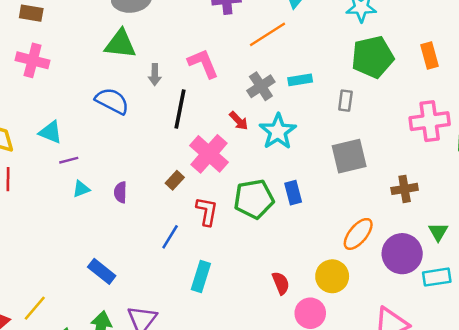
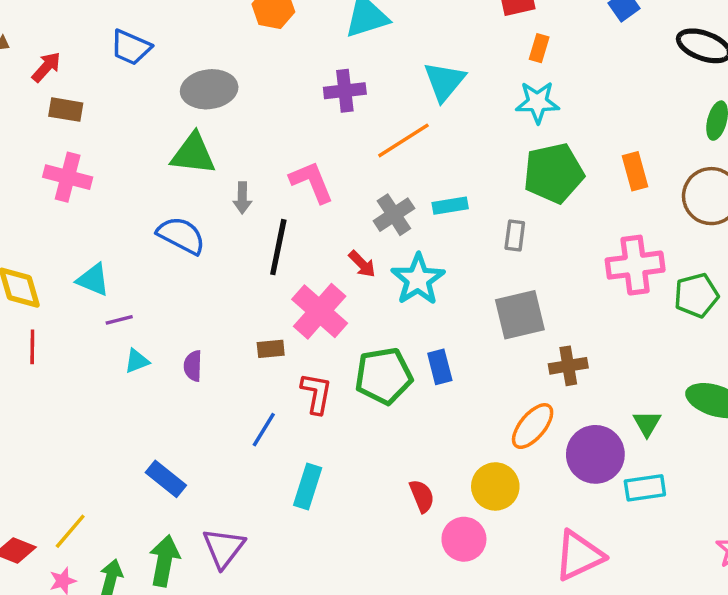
brown rectangle: (175, 180) -> (271, 349), turned 42
brown cross: (405, 189) -> (568, 366), moved

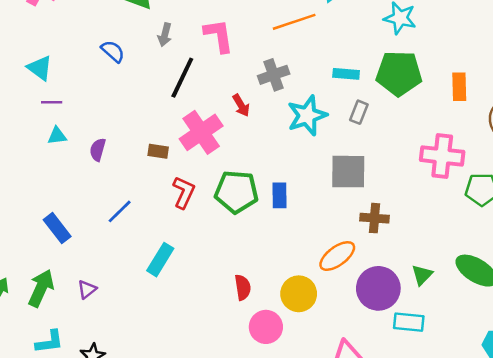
cyan rectangle: (450, 206) -> (346, 74), moved
blue semicircle: (181, 235) -> (113, 51), size x0.7
cyan star: (418, 279) -> (307, 116), moved
blue line: (264, 430) -> (120, 211), moved
purple triangle: (224, 548) -> (87, 289), size x0.6

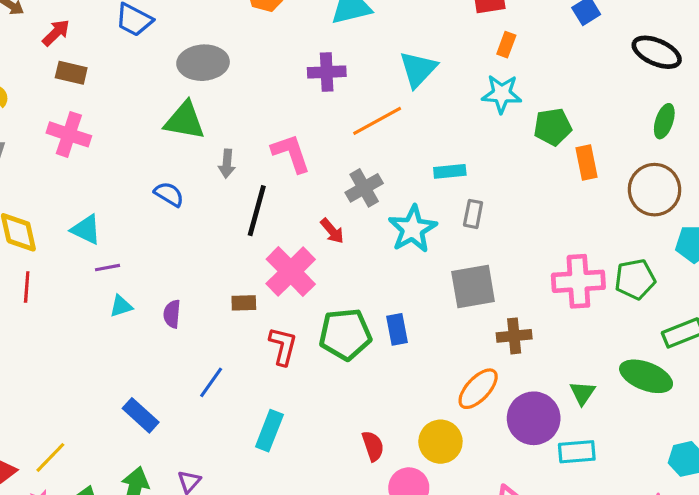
green pentagon: (399, 73) -> (553, 127), moved, size x0.7
pink cross: (442, 156) -> (578, 281), moved

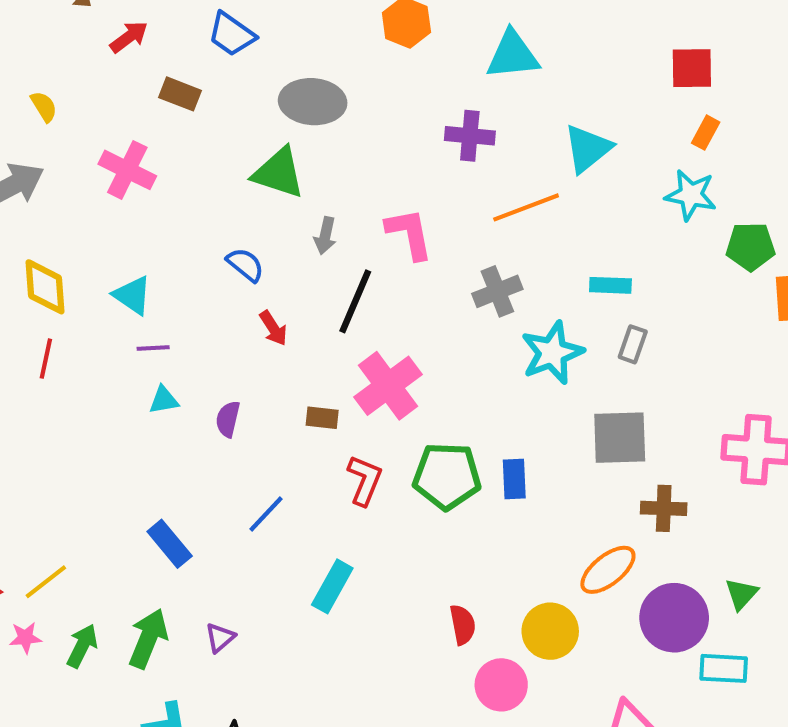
brown rectangle: (71, 73) -> (180, 94), moved
red arrow: (332, 231) -> (273, 328), moved

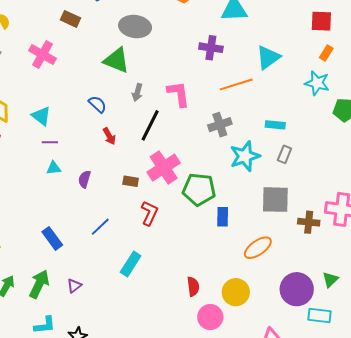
green pentagon: (447, 476) -> (199, 189), moved
brown cross: (664, 508) -> (309, 222), moved
orange ellipse: (608, 570) -> (258, 248), moved

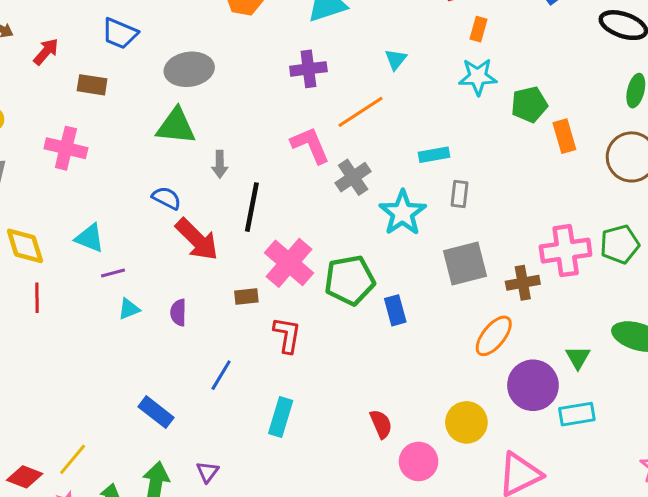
cyan triangle: (268, 57) -> (396, 59), size x0.6
pink L-shape: (179, 94) -> (310, 145), moved
red arrow: (109, 136) -> (197, 239), size x1.8
orange ellipse: (258, 248) -> (494, 336), moved
yellow circle: (236, 292) -> (466, 422), moved

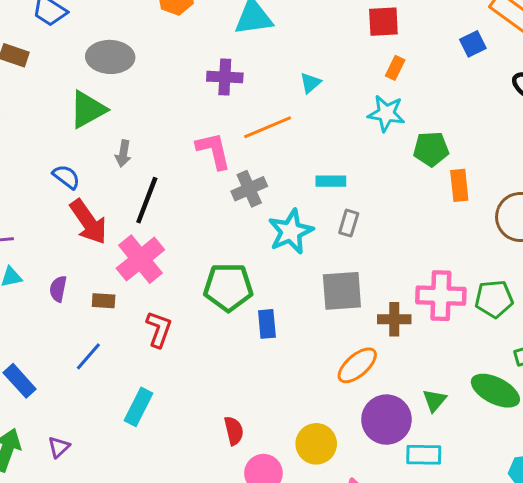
green triangle: (176, 126) -> (88, 109), turned -45
pink cross: (289, 263) -> (140, 259), moved
brown rectangle: (246, 297) -> (104, 301), moved

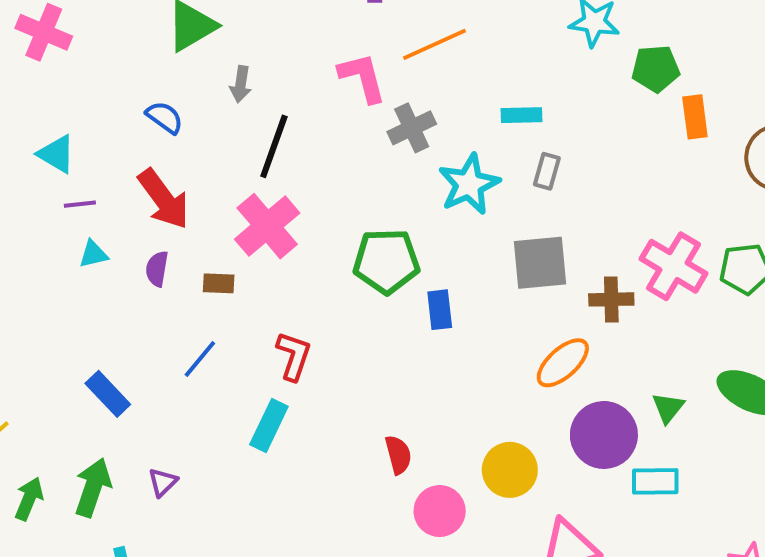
red arrow: (88, 222) -> (164, 199), moved
pink cross: (441, 296) -> (673, 266), turned 30
red L-shape: (159, 329) -> (294, 356), moved

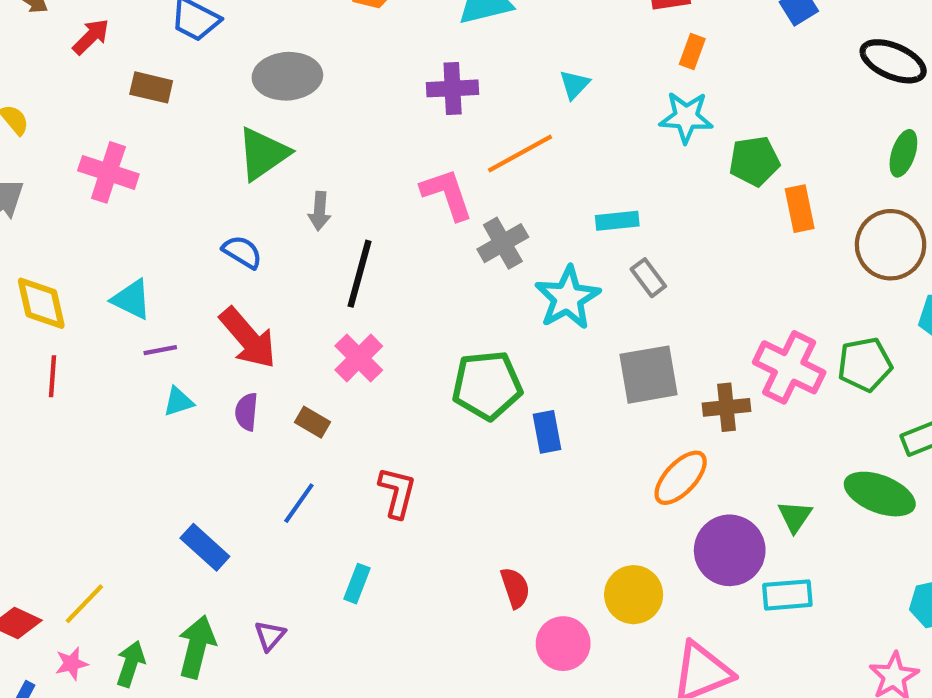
gray rectangle: (547, 171) -> (648, 278), turned -48
pink cross: (267, 226) -> (359, 358), size x0.7
brown rectangle: (219, 283) -> (312, 422), turned 32
cyan rectangle: (269, 425) -> (357, 584), moved, size x0.7

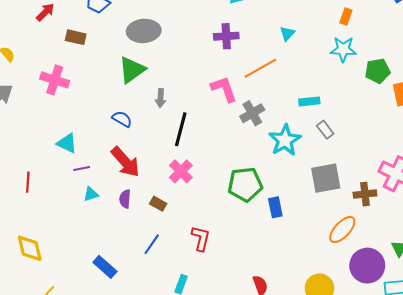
yellow diamond: (41, 303) -> (30, 248), moved

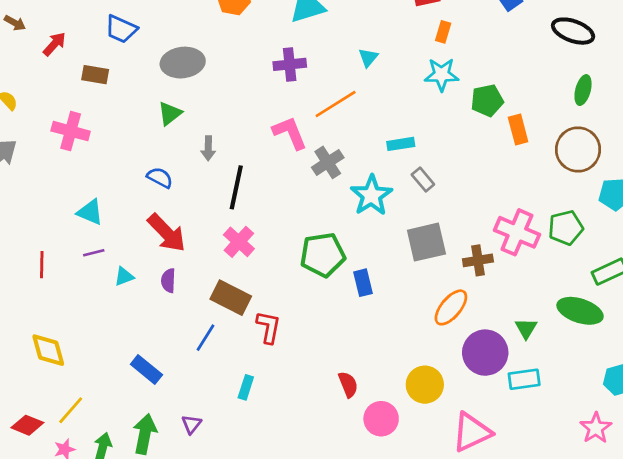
green triangle: (132, 70) -> (170, 113), size x0.7
purple line: (82, 168) -> (94, 253), moved
brown rectangle: (158, 204) -> (231, 298), moved, size x1.8

